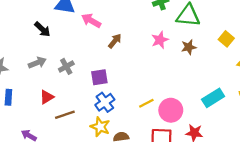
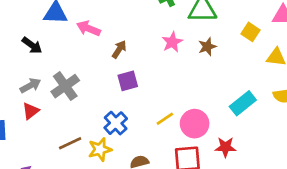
gray cross: (66, 66) -> (65, 86), size x1.5
purple square: (99, 77) -> (128, 81), moved
red triangle: (47, 97) -> (31, 111), moved
yellow star: (100, 127) -> (100, 149), moved, turned -30

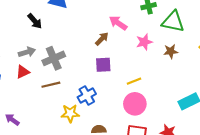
pink arrow: (88, 28) -> (118, 23), moved
yellow line: (165, 119) -> (134, 81), moved
pink circle: (195, 124) -> (135, 104), moved
brown line: (70, 143) -> (51, 85), moved

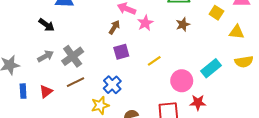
pink star: (144, 42) -> (145, 23), moved
red triangle: (23, 72) -> (46, 92), moved
pink circle: (135, 104) -> (182, 81), moved

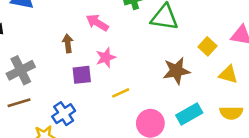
pink star: (145, 23) -> (106, 57), moved
brown star: (183, 24) -> (176, 71), moved, size x1.5
brown arrow: (114, 27) -> (68, 43), moved, turned -48

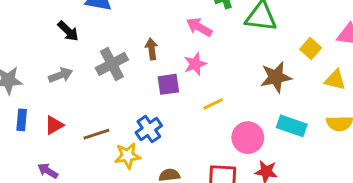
pink arrow: (97, 23) -> (199, 27), moved
gray cross: (21, 70) -> (112, 64), moved
brown line: (19, 103) -> (96, 134), moved
cyan rectangle: (189, 114) -> (292, 126), turned 50

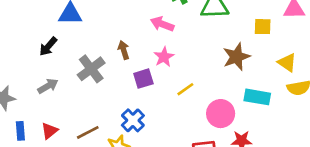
black arrow: (68, 31) -> (48, 46), turned 96
yellow square: (311, 48) -> (263, 27), turned -30
yellow triangle: (335, 80) -> (287, 63), moved, turned 30

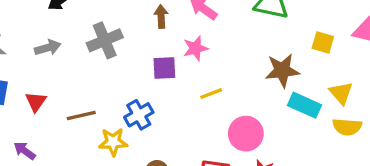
brown arrow: (124, 50) -> (161, 17), moved
cyan rectangle: (257, 97) -> (305, 105), moved
red triangle: (49, 131) -> (36, 102), turned -30

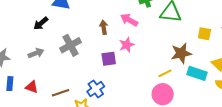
yellow line: (211, 94) -> (165, 73), moved
red triangle: (36, 102) -> (32, 87), turned -40

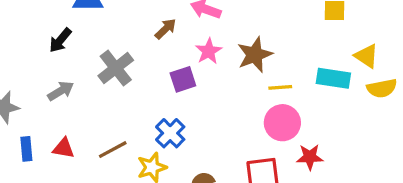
brown arrow: (104, 27) -> (166, 29), turned 64
brown star: (181, 53) -> (255, 55), moved
yellow line: (165, 73) -> (280, 87), turned 32

